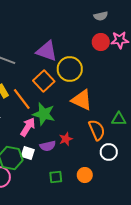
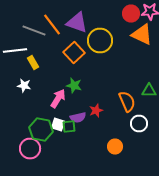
orange line: (22, 99) -> (52, 24), moved
orange triangle: (82, 100) -> (142, 34), moved
green star: (44, 114) -> (74, 86), size x0.7
green square: (56, 177) -> (69, 126), moved

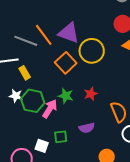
red star: (96, 110) -> (91, 94), moved
purple semicircle: (78, 118) -> (87, 128), moved
white square: (58, 124) -> (42, 146), moved
green hexagon: (41, 130) -> (33, 101), moved

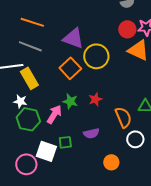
orange line: (44, 35) -> (32, 22), moved, turned -35
yellow rectangle: (25, 73) -> (29, 78), size x1.5
green hexagon: (33, 101) -> (28, 119), moved
white square: (42, 146) -> (46, 151), size x1.5

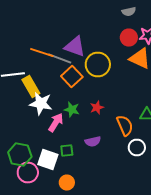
orange line: (32, 22) -> (42, 52), moved
gray line: (30, 46) -> (60, 58), moved
white star: (20, 101) -> (41, 104), moved, size x1.6
green hexagon: (28, 119) -> (20, 154), moved
orange circle: (111, 162) -> (67, 182), moved

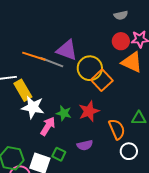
orange square: (72, 76) -> (102, 80), moved
red star: (97, 108) -> (89, 111), size x1.5
green square: (67, 150) -> (59, 154), turned 32

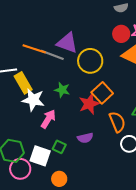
orange square: (102, 80) -> (102, 93), moved
green star: (64, 113) -> (62, 90), moved

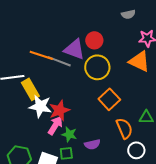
red circle: (121, 34) -> (94, 40), moved
green star: (62, 90) -> (69, 134), moved
red star: (89, 104) -> (59, 110), moved
green square: (59, 147) -> (66, 153), turned -32

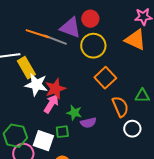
green star: (69, 134) -> (74, 113), moved

